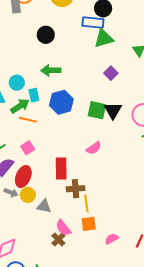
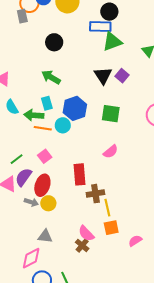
green arrow: (51, 70) -> (51, 77), moved, turned 36
cyan circle: (17, 83) -> (63, 125), moved
green arrow: (20, 106) -> (34, 115), turned -138
black triangle: (113, 110) -> (103, 76), moved
gray triangle: (44, 206) -> (45, 236), moved

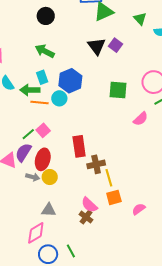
green square: (111, 114) -> (118, 90), moved
pink semicircle: (111, 152) -> (141, 119), moved
green line: (17, 159) -> (28, 134), moved

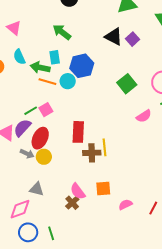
black triangle: (96, 46) -> (114, 37), turned -36
green square: (118, 90) -> (127, 84), turned 36
yellow line: (109, 178) -> (105, 147), moved

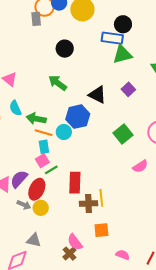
black triangle: (114, 37) -> (97, 95), moved
cyan rectangle: (55, 57) -> (44, 147), moved
green line: (31, 111) -> (51, 170), moved
orange square: (103, 189) -> (101, 230), moved
pink semicircle: (125, 205) -> (123, 255), turned 48

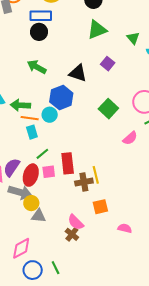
blue rectangle: (112, 38) -> (41, 16), moved
pink square: (42, 161) -> (49, 172), moved, turned 32
gray arrow: (24, 205) -> (20, 192), size x1.6
yellow circle: (41, 208) -> (31, 203), moved
gray triangle: (34, 240) -> (39, 216), moved

